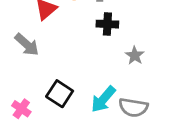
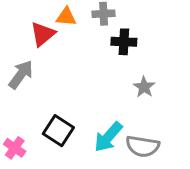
black cross: (107, 24) -> (124, 42), moved
gray arrow: (27, 45) -> (21, 75), turned -96

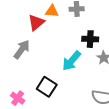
black cross: (124, 42) -> (90, 39), moved
cyan arrow: (108, 137) -> (72, 61), moved

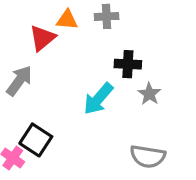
black square: (47, 87) -> (36, 140), moved

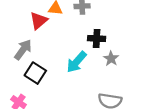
black square: (36, 140) -> (35, 73), moved

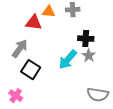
red triangle: (39, 21) -> (34, 23), turned 48
gray star: (111, 59) -> (89, 56), moved

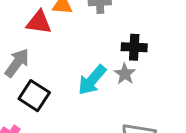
black cross: (86, 39) -> (134, 47), moved

